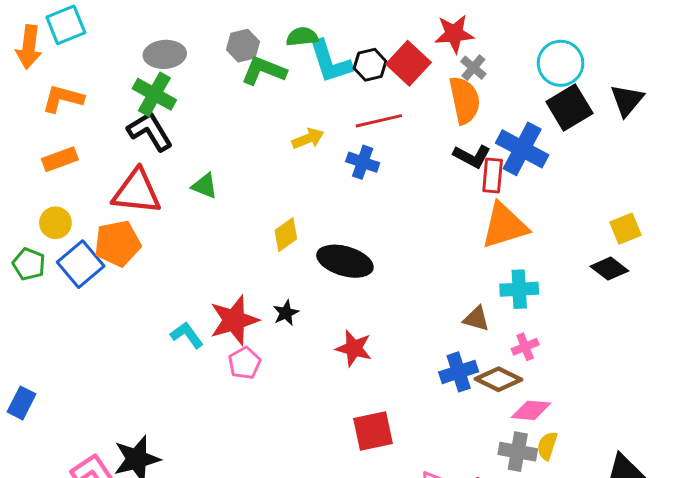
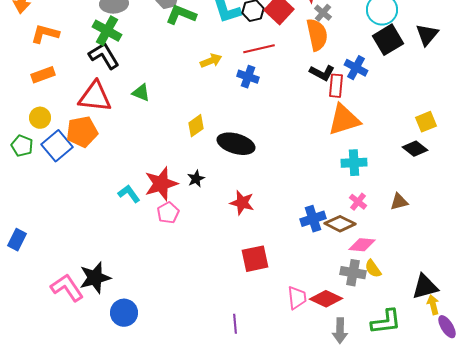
blue cross: (522, 149) -> (356, 68), size x0.7
brown triangle: (476, 319) -> (399, 202), moved, turned -30
pink cross: (525, 347) -> (358, 202), turned -30
yellow semicircle: (547, 446) -> (373, 269), turned -54

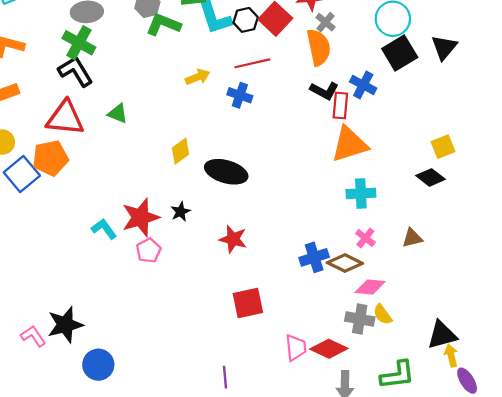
pink L-shape: (67, 288) -> (33, 336), size x0.7

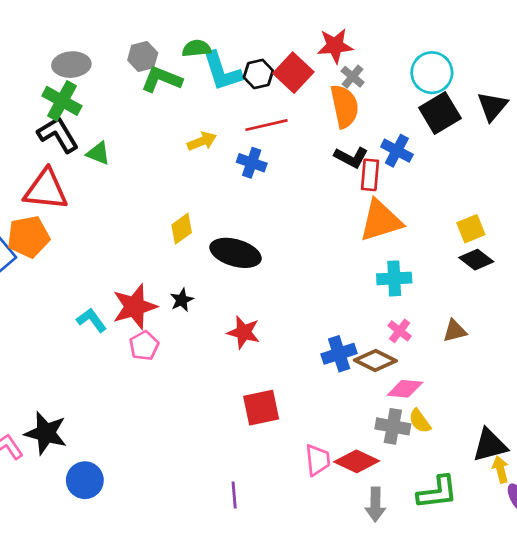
green triangle: (118, 114) -> (98, 153), moved
yellow square: (443, 147) -> (471, 229), moved
black star: (65, 325) -> (46, 433), turned 30

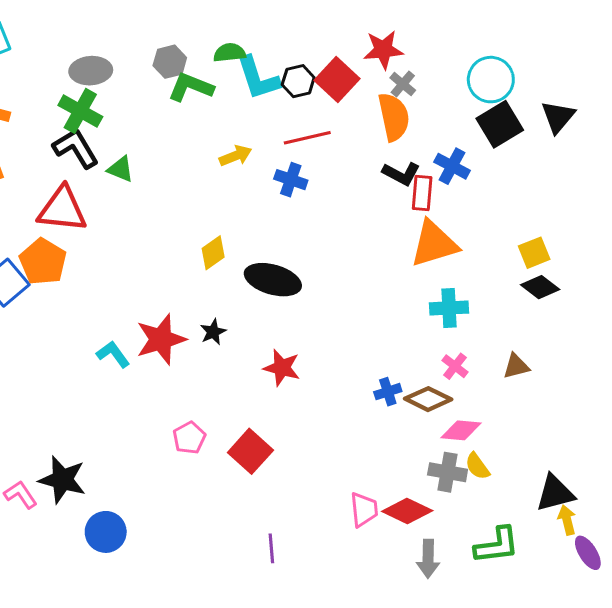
orange pentagon: (28, 237) -> (43, 262), turned -30
pink pentagon: (144, 346) -> (189, 438), moved
blue cross: (339, 354) -> (388, 392), size x0.7
red square: (261, 408) -> (250, 451), moved, turned -36

